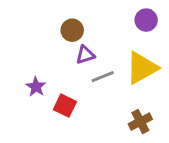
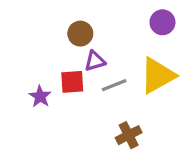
red square: (65, 106) -> (72, 82), moved, turned -30
brown cross: (140, 122) -> (129, 135), moved

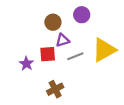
purple circle: (162, 22) -> (82, 15), moved
brown cross: (129, 135) -> (55, 89), moved

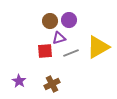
purple circle: (82, 15) -> (69, 20), moved
purple star: (26, 64) -> (19, 81), moved

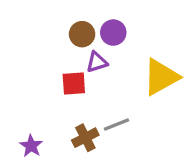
gray line: (71, 53) -> (117, 125), moved
purple star: (19, 81) -> (31, 146), moved

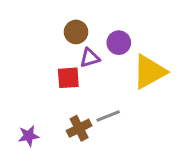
purple circle: (113, 33) -> (119, 43), moved
purple star: (31, 146) -> (29, 136), turned 30

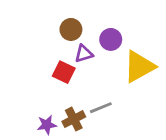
red square: (68, 78) -> (64, 72), turned 30
purple star: (29, 136) -> (47, 125), moved

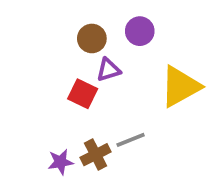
purple circle: (111, 39) -> (140, 31), moved

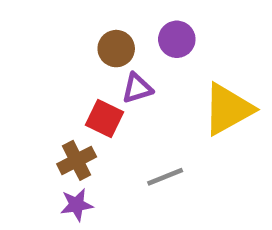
brown cross: (96, 155) -> (77, 160), moved

